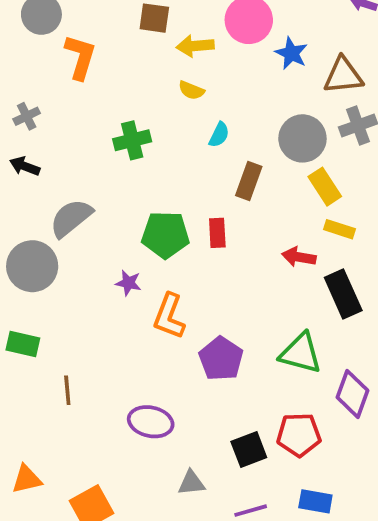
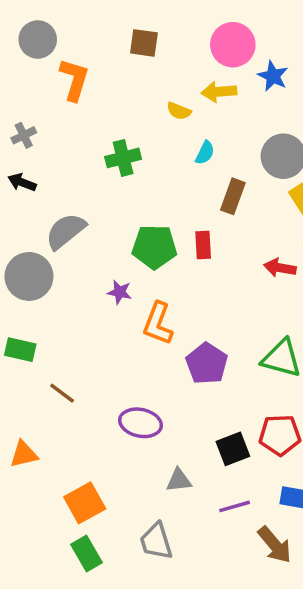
yellow arrow: (195, 46) -> (219, 92), moved
brown line: (67, 390) -> (62, 393), turned -48
orange triangle: (27, 479) -> (24, 454), moved

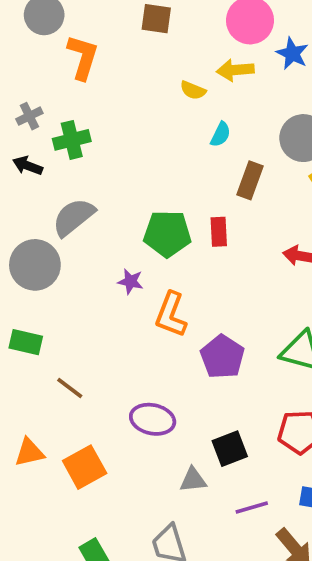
green cross: (123, 158) -> (72, 140), moved
black square: (233, 449) -> (230, 449), moved
orange square: (85, 503) -> (85, 467), moved

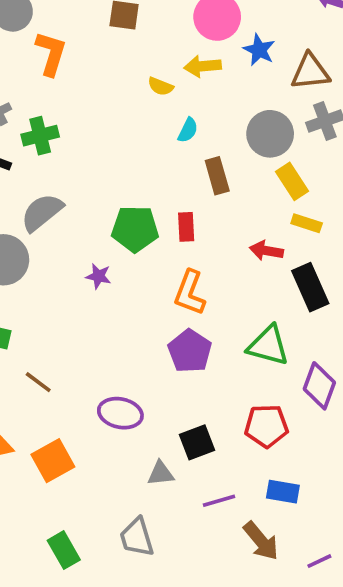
brown rectangle: (250, 180) -> (217, 176), turned -36
orange L-shape: (171, 315) -> (190, 293), moved

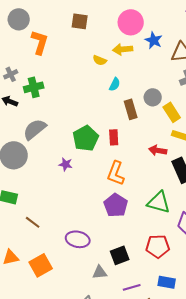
gray circle: (270, 134) -> (153, 97), moved, size x0.7
green pentagon: (135, 229) -> (86, 138), turned -30

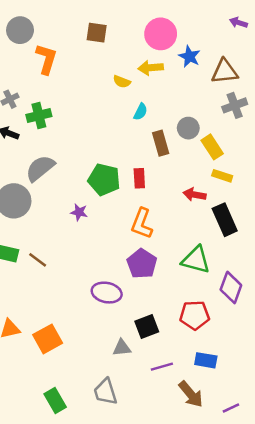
green pentagon: (86, 138) -> (104, 180), turned -30
brown line: (33, 222) -> (38, 260), moved
purple ellipse: (78, 239) -> (107, 293), moved

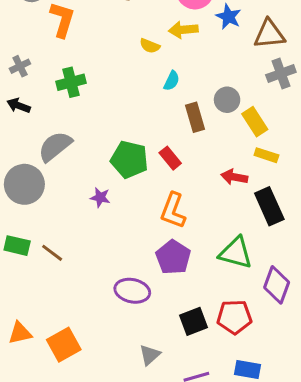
green cross: (39, 116) -> (71, 82), moved
red rectangle: (139, 178) -> (170, 158), turned -36
black square: (147, 326) -> (193, 321), moved
gray triangle: (122, 348) -> (150, 355), turned -36

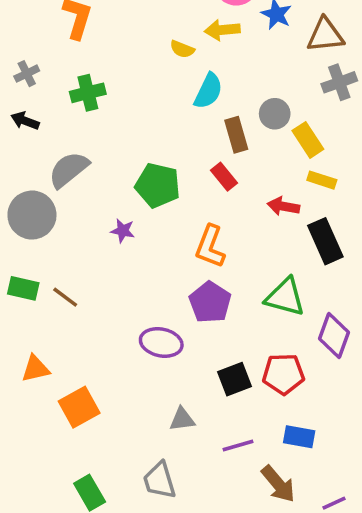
cyan semicircle: (172, 81) -> (208, 91), size x1.5
red rectangle: (170, 158) -> (224, 177), moved
orange triangle: (20, 333) -> (35, 369), moved
gray triangle: (150, 355) -> (182, 419), turned 35

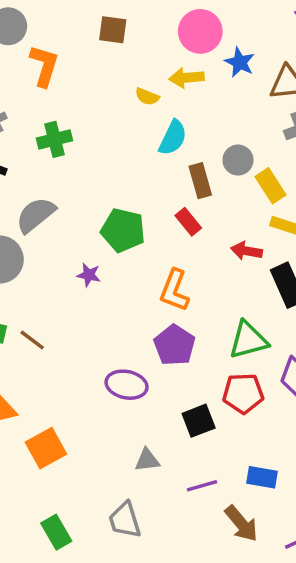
green triangle: (285, 297) -> (248, 340), turned -30
red pentagon: (283, 374) -> (243, 393), moved

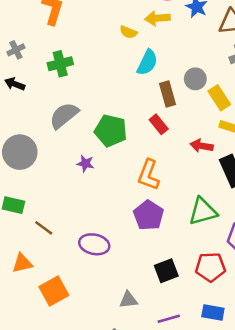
gray semicircle: (36, 215) -> (64, 115), moved
brown line: (32, 340) -> (44, 228), moved
purple ellipse: (127, 385) -> (94, 244), moved
red pentagon: (243, 393) -> (210, 267), moved

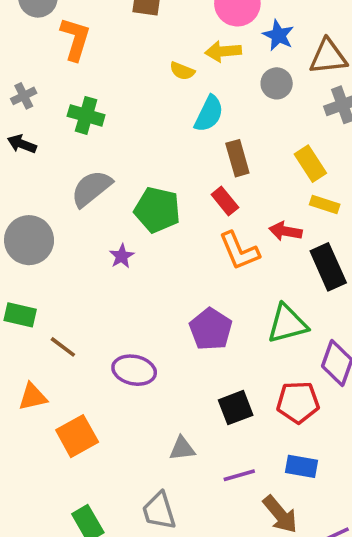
green cross: (60, 64) -> (86, 115), turned 30
gray circle: (195, 79) -> (277, 83), moved
purple star: (85, 163) -> (122, 256), turned 30
orange L-shape: (149, 175) -> (239, 251), moved, turned -44

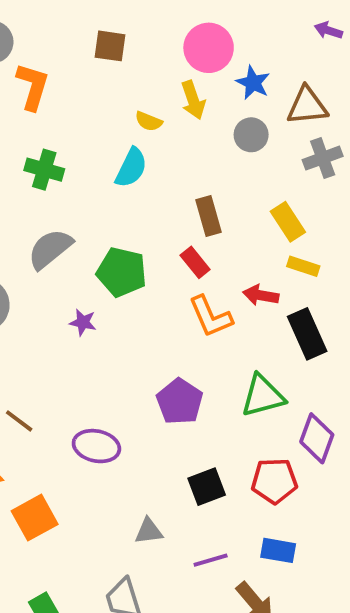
yellow arrow: (223, 51) -> (193, 100), turned -104
cyan semicircle: (209, 114) -> (131, 168), moved
purple star: (122, 256) -> (83, 322), turned -30

